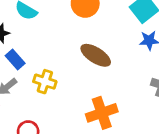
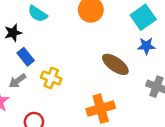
brown ellipse: (96, 55) -> (115, 64), moved

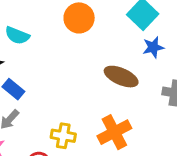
yellow cross: (51, 78) -> (63, 136), moved

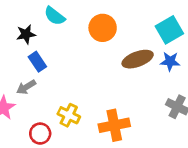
orange circle: (79, 18) -> (103, 28), moved
brown ellipse: (121, 77) -> (138, 59), moved, turned -60

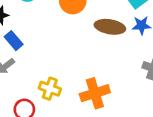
brown ellipse: (138, 59) -> (110, 27), turned 36

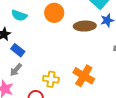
orange cross: (95, 93) -> (84, 76), turned -30

